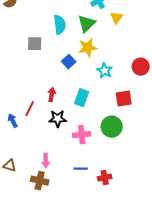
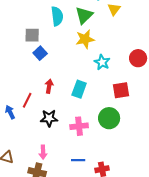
blue square: (69, 62) -> (40, 53), moved
black star: (58, 119) -> (49, 118), moved

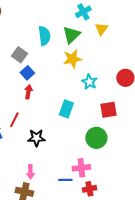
gray square: (32, 35) -> (19, 55), turned 35
red arrow: (49, 86) -> (28, 92), moved
pink cross: (79, 126) -> (81, 168), moved

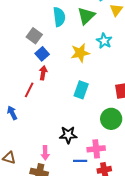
yellow star: (72, 59) -> (80, 53), moved
cyan star: (89, 82) -> (104, 41), moved
red line: (14, 120) -> (29, 90), moved
black star: (36, 138) -> (68, 135), moved

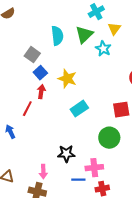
cyan star: (104, 41) -> (103, 49), moved
yellow star: (80, 53) -> (67, 79), moved, turned 30
cyan rectangle: (81, 90) -> (79, 109), turned 36

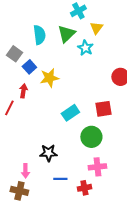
blue square: (40, 73) -> (29, 67), moved
yellow star: (67, 79) -> (49, 78), turned -30
cyan rectangle: (79, 109) -> (70, 113), moved
pink cross: (94, 168) -> (97, 167), moved

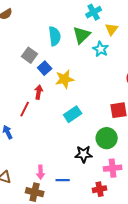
cyan rectangle: (70, 113) -> (73, 114), moved
black star: (48, 153) -> (84, 154), moved
blue line: (60, 179) -> (63, 180), moved

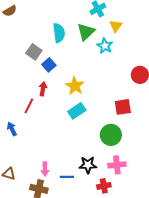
yellow star: (65, 79) -> (75, 86), moved, turned -30
black star: (84, 154) -> (88, 165), moved

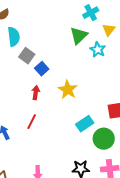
cyan semicircle: (59, 33) -> (14, 37), moved
red line: (29, 106) -> (32, 122), moved
cyan rectangle: (77, 111) -> (85, 124), moved

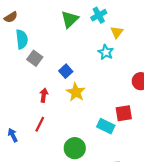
green triangle: (79, 36) -> (70, 19), moved
blue square: (42, 69) -> (66, 71), moved
cyan rectangle: (85, 124) -> (106, 126), moved, turned 60
green circle: (104, 139) -> (75, 148), moved

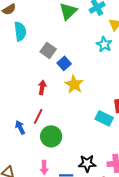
gray square: (35, 58) -> (48, 50), moved
blue arrow: (13, 135) -> (20, 127), moved
green circle: (75, 148) -> (51, 136), moved

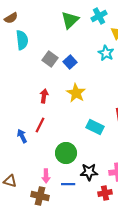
blue square: (64, 63) -> (70, 62), moved
cyan rectangle: (104, 118) -> (95, 127), moved
green circle: (51, 136) -> (66, 153), moved

